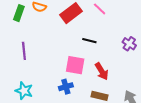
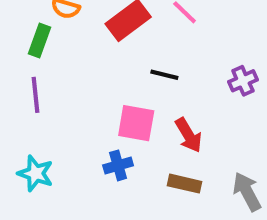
green rectangle: (19, 13) -> (39, 41), moved
purple cross: (129, 44) -> (243, 81), turned 32

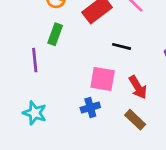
green rectangle: (39, 41) -> (55, 34), moved
brown rectangle: (185, 184) -> (135, 120), turned 30

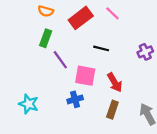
purple line: (35, 60) -> (60, 60), moved, turned -30
brown rectangle: (135, 120) -> (112, 110), turned 66

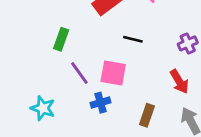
green rectangle: (46, 38) -> (61, 39), moved
purple line: (60, 60) -> (79, 73), moved
red arrow: (115, 82) -> (179, 81), moved

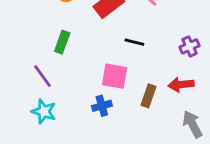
purple line: (79, 73) -> (42, 76), moved
red arrow: (179, 81) -> (181, 85), turned 115
brown rectangle: (147, 115) -> (148, 96), moved

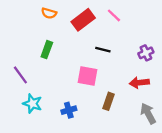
purple line: (42, 76) -> (20, 75), moved
brown rectangle: (148, 96) -> (108, 101), moved
blue cross: (102, 106) -> (69, 110), moved

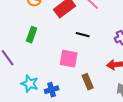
brown rectangle: (108, 101) -> (88, 82), turned -42
cyan star: (32, 104) -> (30, 84), moved

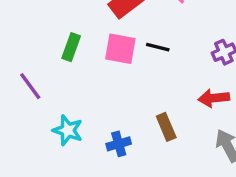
pink square: (69, 59) -> (120, 49), moved
blue cross: (52, 90) -> (119, 144), moved

